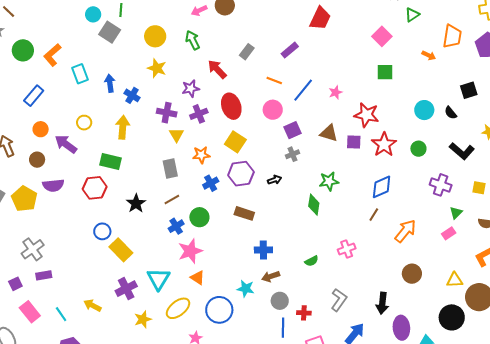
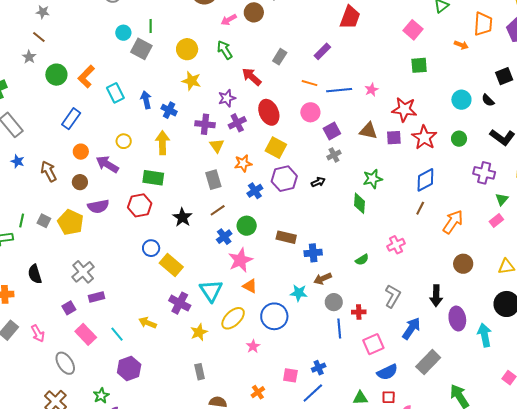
blue line: (303, 90) -> (339, 90), turned 50
brown rectangle: (244, 213) -> (286, 237), moved
purple cross: (126, 289) -> (180, 303), turned -30

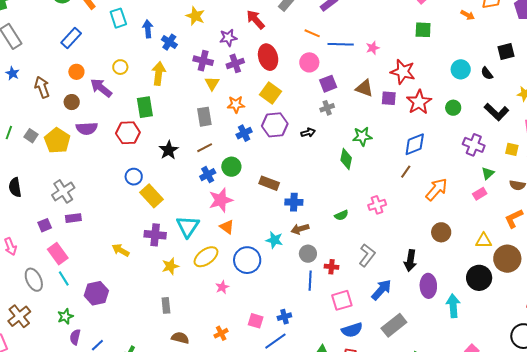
green rectangle: (153, 178) -> (145, 107), turned 65
purple cross: (180, 303) -> (155, 235), turned -30
cyan line: (117, 334) -> (64, 278), moved

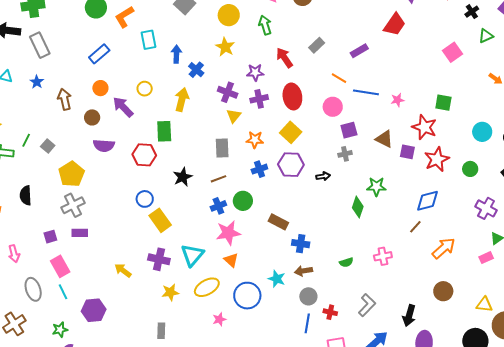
green square: (423, 30) -> (443, 103), moved
yellow pentagon: (57, 141) -> (71, 174), moved

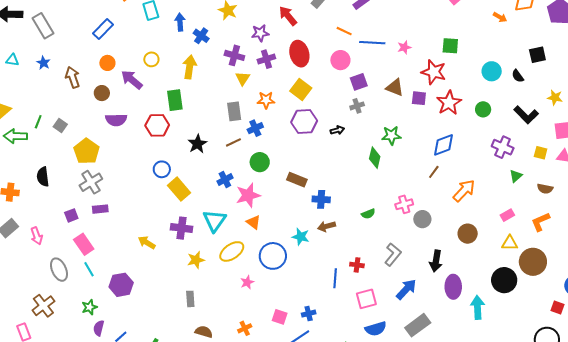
blue cross: (259, 169) -> (255, 128), moved
blue cross: (218, 206) -> (225, 180), moved
pink rectangle: (486, 258) -> (507, 215), moved
gray circle: (308, 296) -> (422, 219), moved

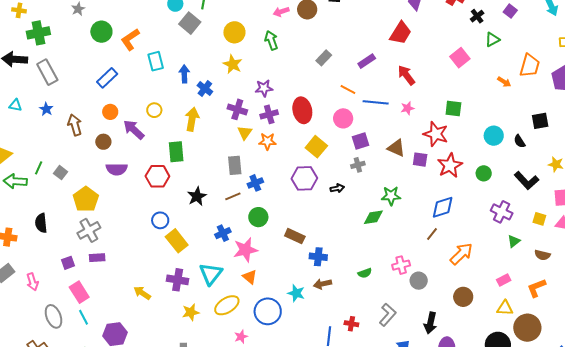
red arrow: (288, 16) -> (406, 75), moved
yellow square: (301, 90) -> (316, 147), moved
orange star: (266, 100) -> (267, 141), moved
green diamond: (375, 158) -> (373, 217), turned 65

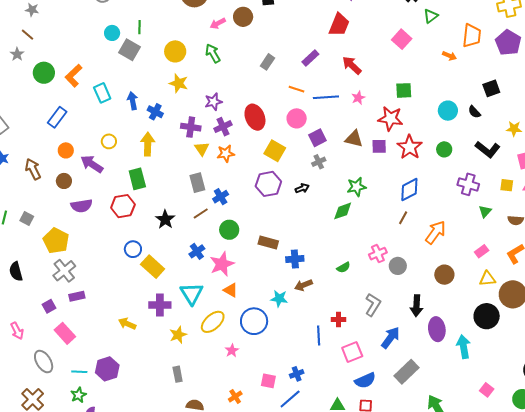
cyan line: (83, 317) -> (79, 372), moved, turned -49

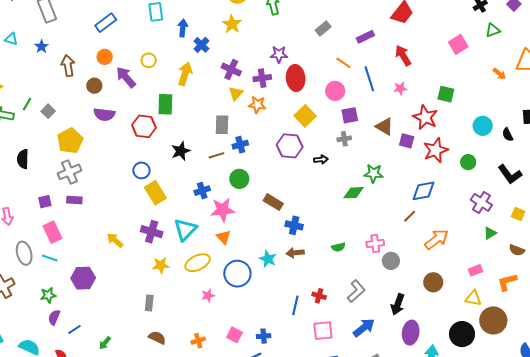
blue line: (326, 97) -> (369, 79), turned 60
purple star: (213, 102) -> (279, 54), moved
cyan line: (79, 372) -> (50, 258), moved

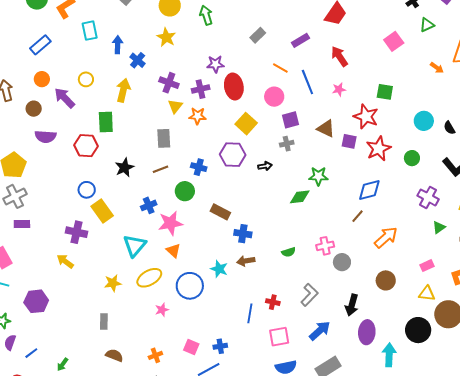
blue cross: (240, 145) -> (199, 167), moved, turned 35
purple cross: (152, 232) -> (76, 232), moved

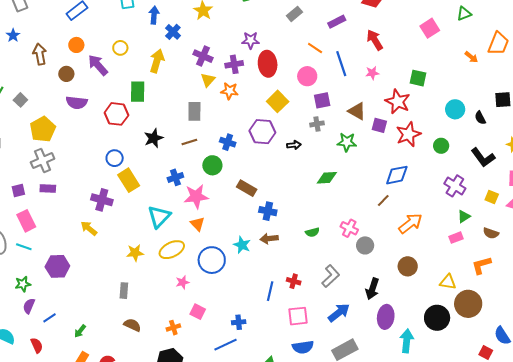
green star: (318, 176) -> (347, 142), moved
pink cross: (325, 246) -> (349, 228), turned 36
pink rectangle: (427, 266) -> (456, 238), moved
pink square: (191, 347) -> (198, 312), moved

